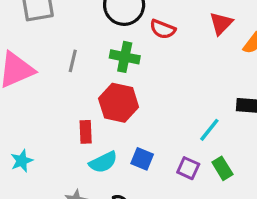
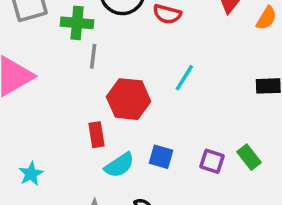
green cross: (125, 57) -> (77, 23), moved
gray line: (73, 61) -> (93, 56), moved
cyan line: (209, 130) -> (184, 78), moved

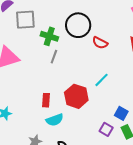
red hexagon: (129, 99) -> (76, 96), moved
blue square: (161, 157) -> (121, 113), moved

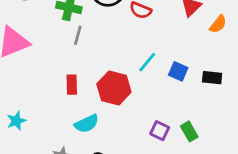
red rectangle: (46, 100) -> (72, 85), moved
blue square: (121, 113) -> (178, 71), moved

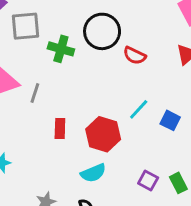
gray line: (78, 35) -> (35, 93), moved
cyan semicircle: (87, 124) -> (93, 173), moved

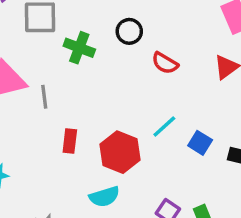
black circle: (102, 31) -> (129, 31), size x0.6
gray line: (35, 93) -> (44, 97), turned -30

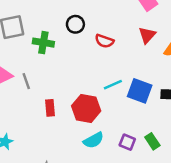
cyan line: (164, 127) -> (113, 85), turned 30
blue square: (200, 143) -> (140, 91), size x1.5
cyan semicircle: (104, 197) -> (94, 140), moved

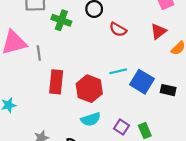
red rectangle: (50, 108) -> (56, 82), size x1.5

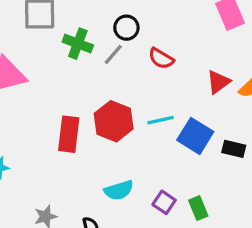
red triangle: (158, 31) -> (218, 82), moved
gray line: (39, 53) -> (113, 54), moved, turned 48
red hexagon: (89, 89) -> (114, 121), moved

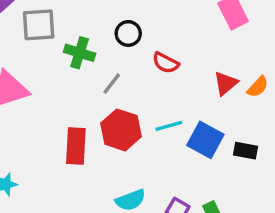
gray line: (113, 54) -> (112, 84), moved

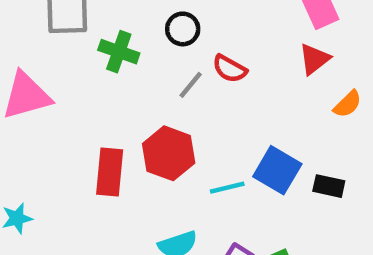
red triangle: (226, 83) -> (314, 59), moved
gray line: (112, 84) -> (191, 85), moved
cyan line: (169, 126) -> (227, 188), moved

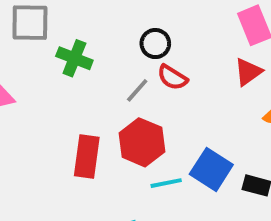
black circle: (183, 29) -> (155, 44), moved
red hexagon: (169, 153) -> (142, 142), moved
red rectangle: (110, 172) -> (87, 157), moved

